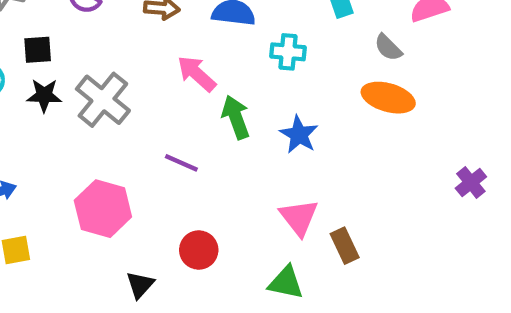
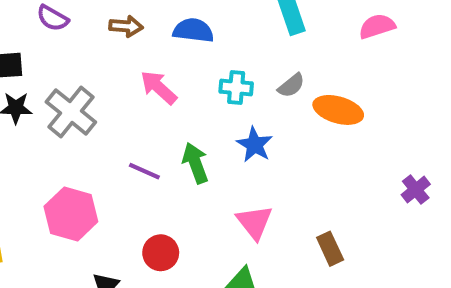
gray semicircle: (388, 48) -> (291, 85), moved, turned -84
cyan cross: (288, 52) -> (236, 88), moved
green arrow: (236, 117) -> (195, 163), moved
brown rectangle: (345, 246) -> (330, 249), moved

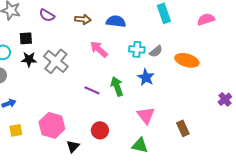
gray semicircle: (291, 85) -> (156, 51), moved
pink hexagon: (71, 214) -> (52, 125), moved

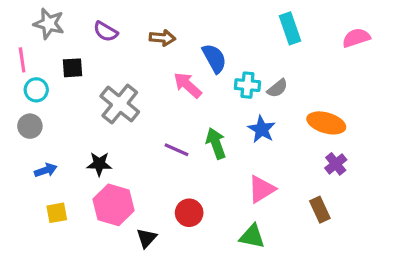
blue semicircle: (116, 21) -> (214, 58), moved, turned 54
black star: (29, 59) -> (99, 164), moved
orange ellipse: (187, 60) -> (326, 123), moved
purple cross: (225, 99) -> (336, 164), moved
pink triangle: (146, 115) -> (262, 189), turned 36

